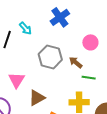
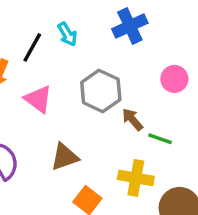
brown arrow: (76, 62) -> (132, 119), moved
pink triangle: (17, 80) -> (38, 99), moved, turned -36

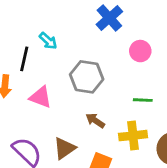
blue cross: (130, 26) -> (109, 18), moved
brown arrow: (132, 119) -> (95, 121), moved
brown triangle: (65, 157) -> (65, 148), moved

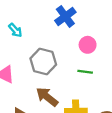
green line: (143, 100) -> (85, 72), moved
brown arrow: (95, 121) -> (47, 97), size x1.5

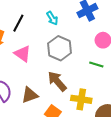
cyan arrow: (15, 30) -> (52, 18), moved

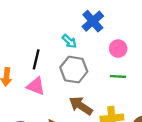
cyan arrow: (52, 18) -> (69, 41), moved
black line: (18, 23) -> (36, 59), moved

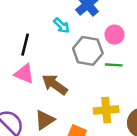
gray hexagon: (74, 70) -> (88, 51), moved
brown arrow: (81, 106) -> (55, 85), moved

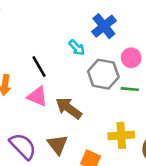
black line: (25, 45) -> (39, 66), turned -45
brown triangle: (45, 120) -> (58, 145), turned -35

